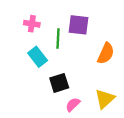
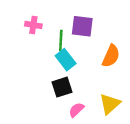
cyan rectangle: (38, 57) -> (66, 60), moved

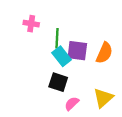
purple square: (82, 26) -> (77, 51), moved
black square: (62, 87) -> (58, 82), turned 36

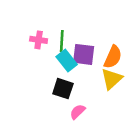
pink cross: (31, 24) -> (39, 40), moved
yellow triangle: (103, 98) -> (112, 79), moved

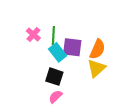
pink cross: (39, 40) -> (33, 35), turned 32
pink semicircle: (78, 112) -> (55, 97), moved

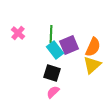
pink cross: (33, 35) -> (18, 33), moved
purple square: (72, 47) -> (69, 45), turned -30

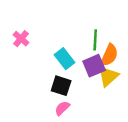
green line: (51, 34) -> (95, 40), moved
purple square: (69, 45) -> (94, 66), moved

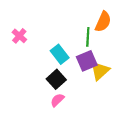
orange semicircle: (109, 55) -> (103, 22), moved
black square: (61, 86) -> (56, 79), turned 30

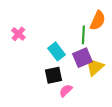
black square: (56, 79) -> (53, 75), turned 30
pink semicircle: (57, 100) -> (66, 91), moved

